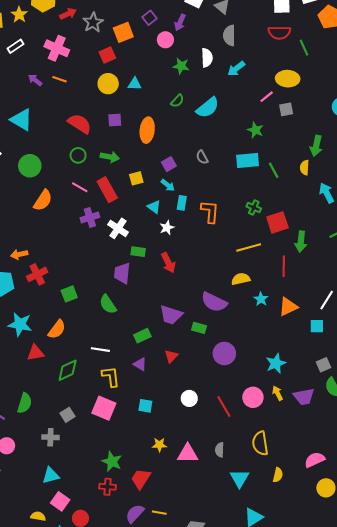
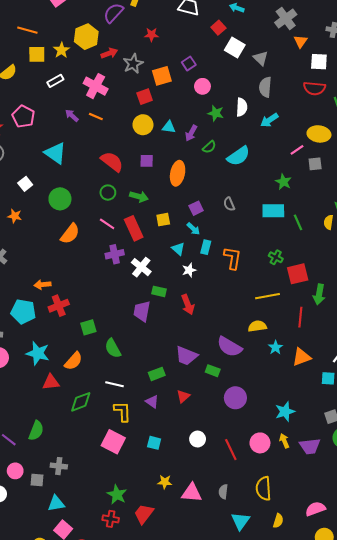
purple arrow: (180, 22) -> (191, 133), moved
green semicircle: (108, 304) -> (113, 348), moved
gray square: (68, 415) -> (37, 480), moved, turned 32

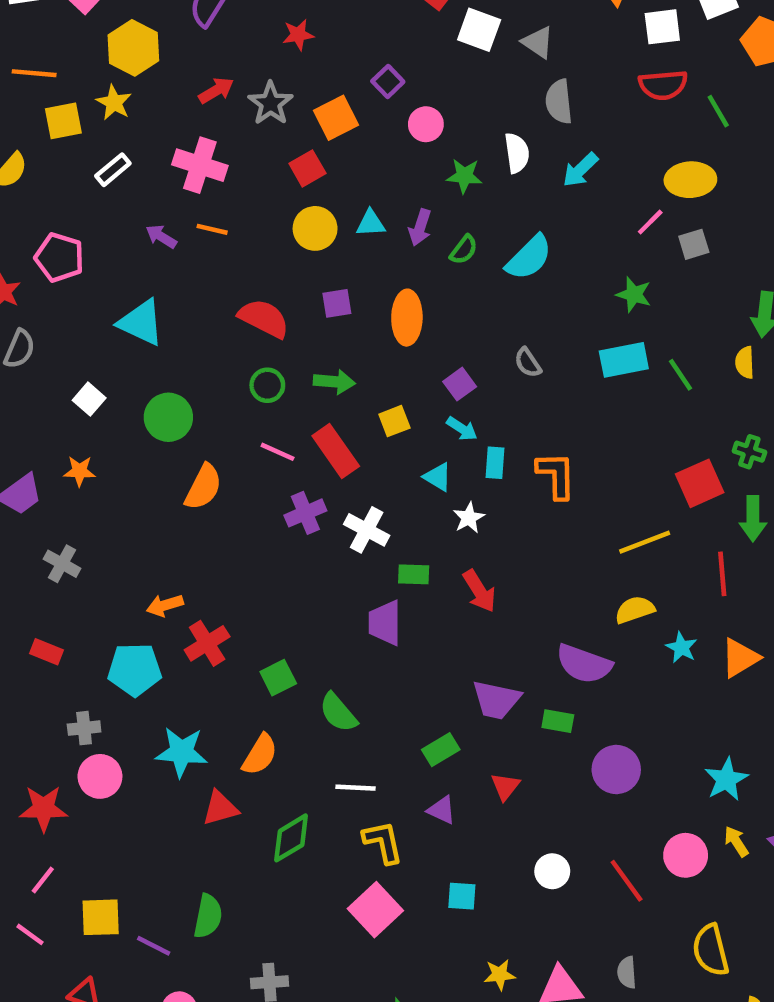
yellow hexagon: (86, 37) -> (133, 48), moved
green cross: (276, 257) -> (749, 452), moved
pink square: (113, 442) -> (375, 910), turned 30

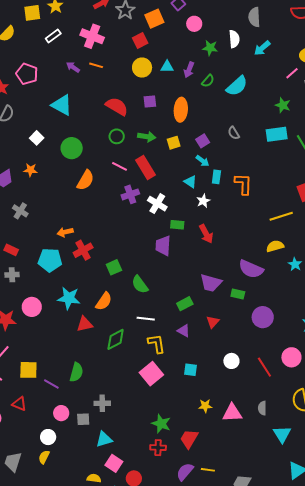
yellow square: (394, 421) -> (174, 143), moved
gray cross: (84, 728) -> (12, 275), moved

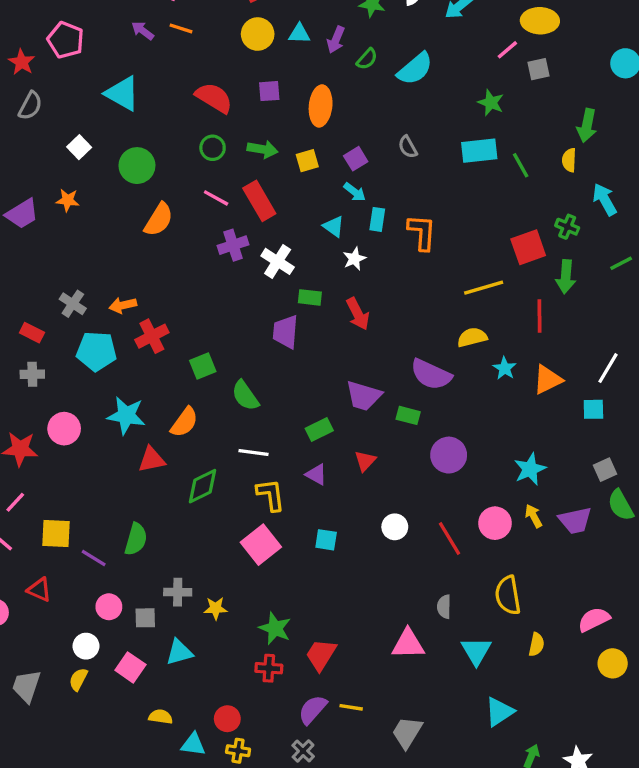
gray cross: (20, 211) -> (73, 304), moved
yellow star: (205, 406) -> (216, 608), moved
pink triangle: (232, 413) -> (408, 644), moved
pink square: (114, 463) -> (130, 667), moved

